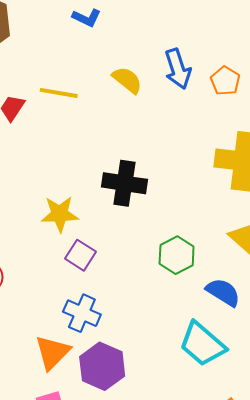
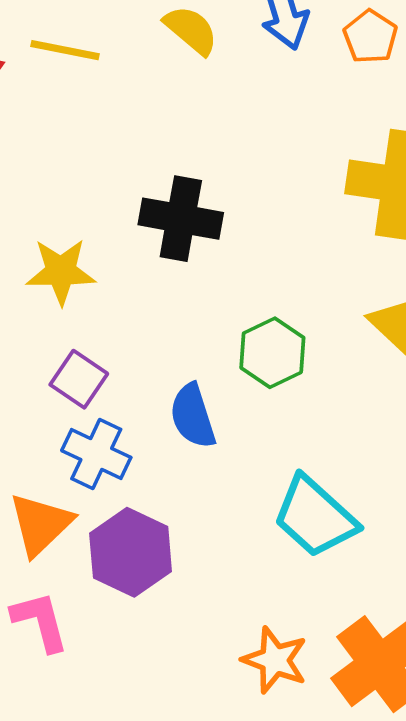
purple square: (80, 255) -> (79, 379), moved
blue semicircle: (223, 292) -> (193, 416), moved, turned -141

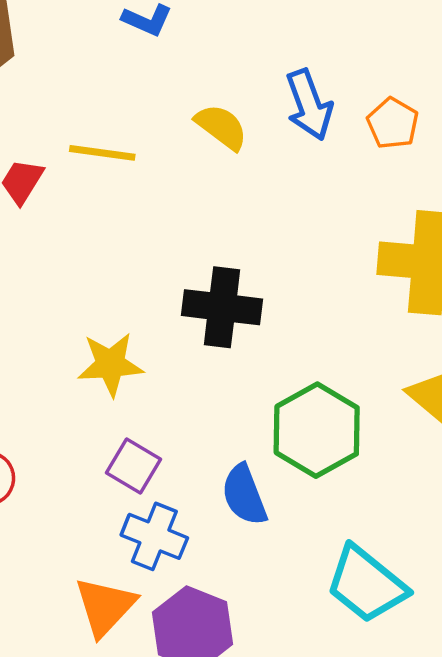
green hexagon: (272, 353) -> (317, 430), size x1.4

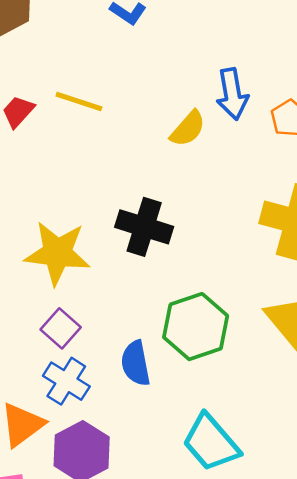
yellow semicircle: (221, 127) -> (188, 129), moved, turned 84
yellow star: (110, 364) -> (57, 253), size x1.4

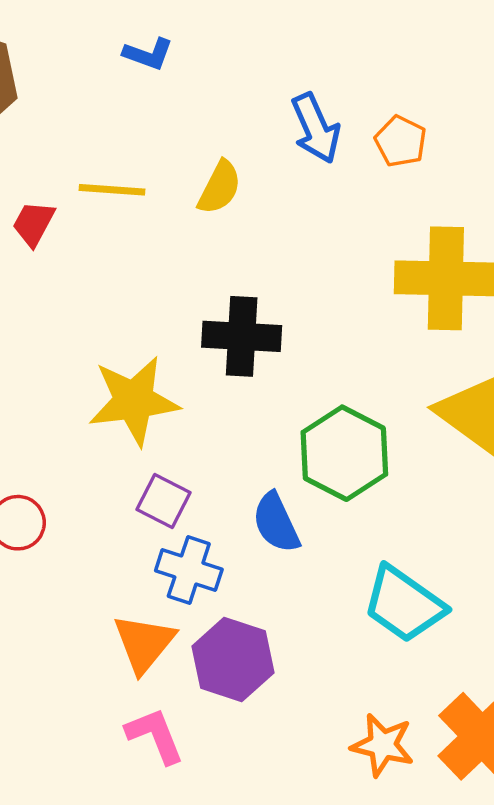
yellow semicircle: (188, 129) -> (220, 187), moved

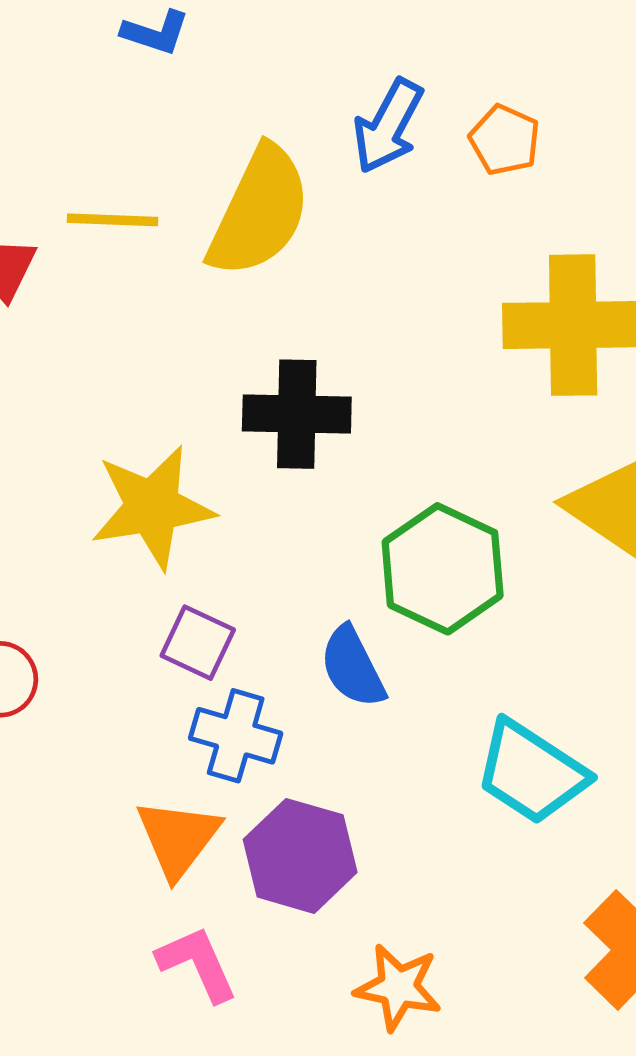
blue arrow: (316, 128) -> (388, 126), turned 54
yellow semicircle: (220, 187) -> (259, 211), size x1.8
orange star: (383, 745) -> (398, 987), moved

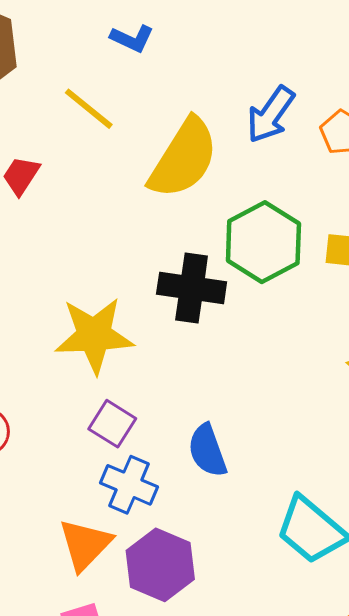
yellow line: (113, 220) -> (89, 109), moved, turned 30
green hexagon: (443, 569) -> (263, 242), moved

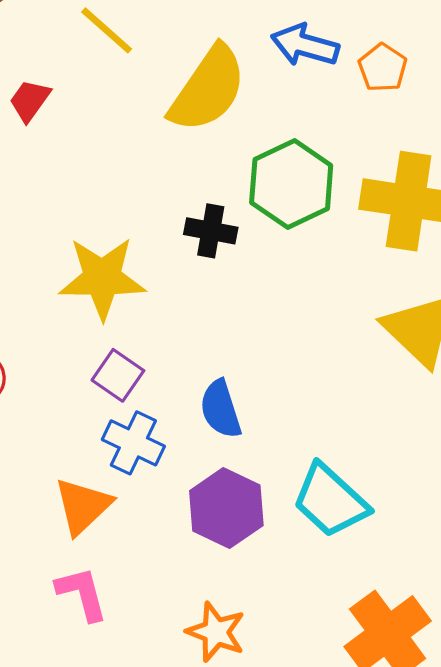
blue arrow: (271, 115) -> (305, 45), turned 68
black cross: (192, 288) -> (211, 231), size x0.7
purple hexagon: (160, 565) -> (226, 508), moved

